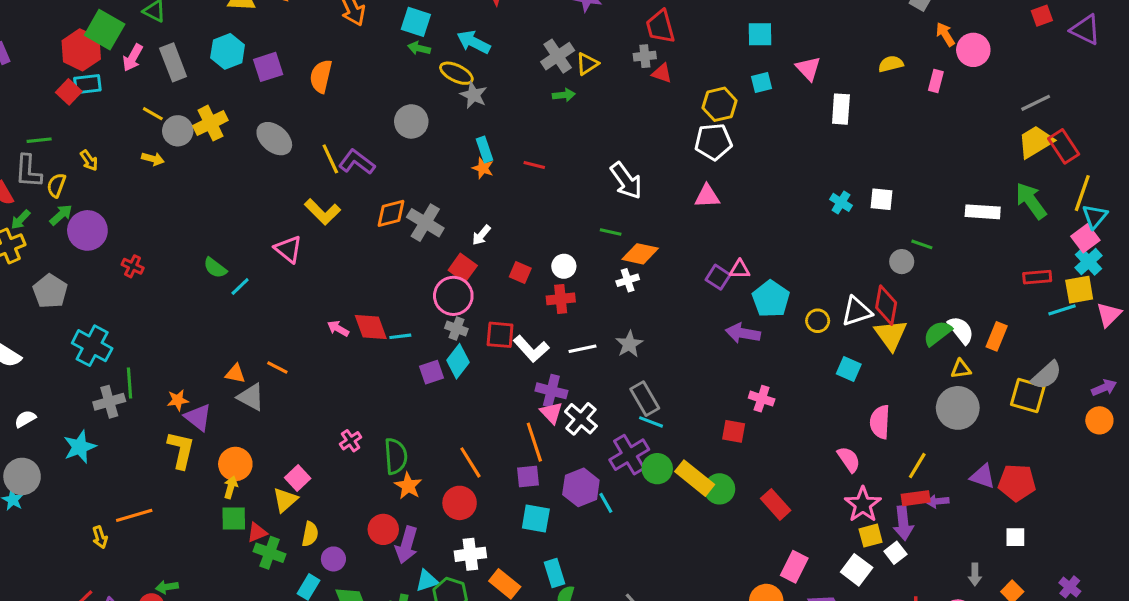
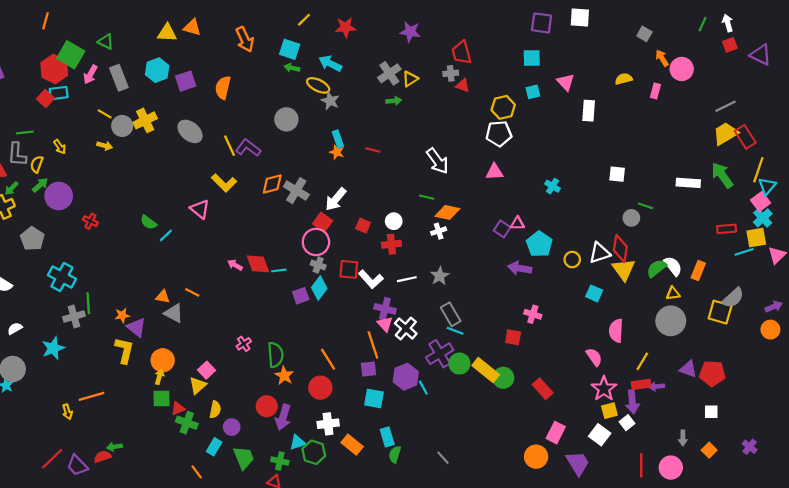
cyan cross: (841, 202) -> (552, 186), moved
white arrow: (481, 235) -> (336, 199), size x1.6

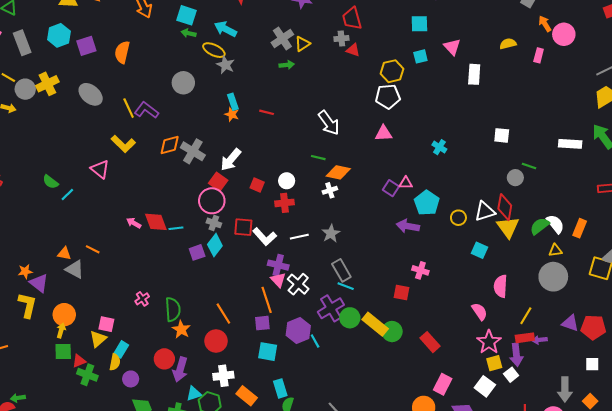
pink square: (206, 370) -> (106, 324), turned -35
gray arrow: (683, 438) -> (565, 389), size x1.6
cyan rectangle: (214, 447) -> (121, 349), moved

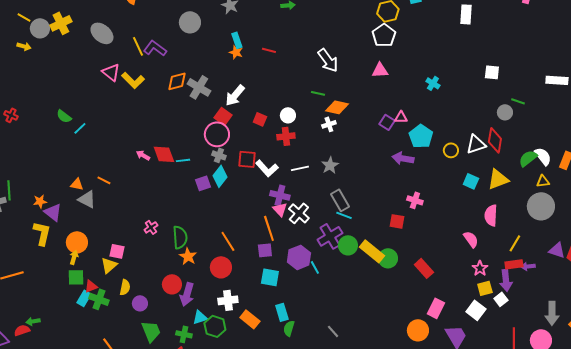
white pentagon: (388, 96) -> (384, 35), turned -30
pink triangle: (100, 169) -> (111, 72), moved
yellow triangle: (508, 227) -> (498, 179), moved, turned 45
pink star: (489, 342) -> (480, 268), size x0.7
cyan rectangle: (121, 349) -> (84, 298), moved

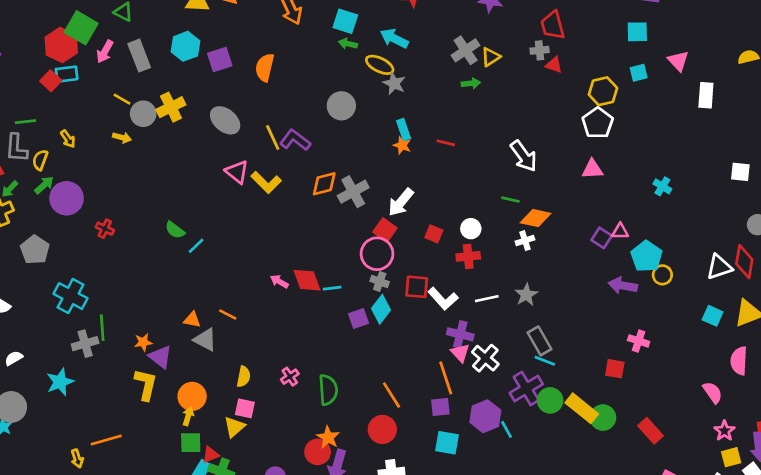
gray cross: (199, 87) -> (353, 192), turned 30
yellow circle: (451, 150) -> (662, 275), moved
orange star: (188, 256) -> (328, 437), moved
yellow semicircle: (125, 287) -> (244, 377), moved

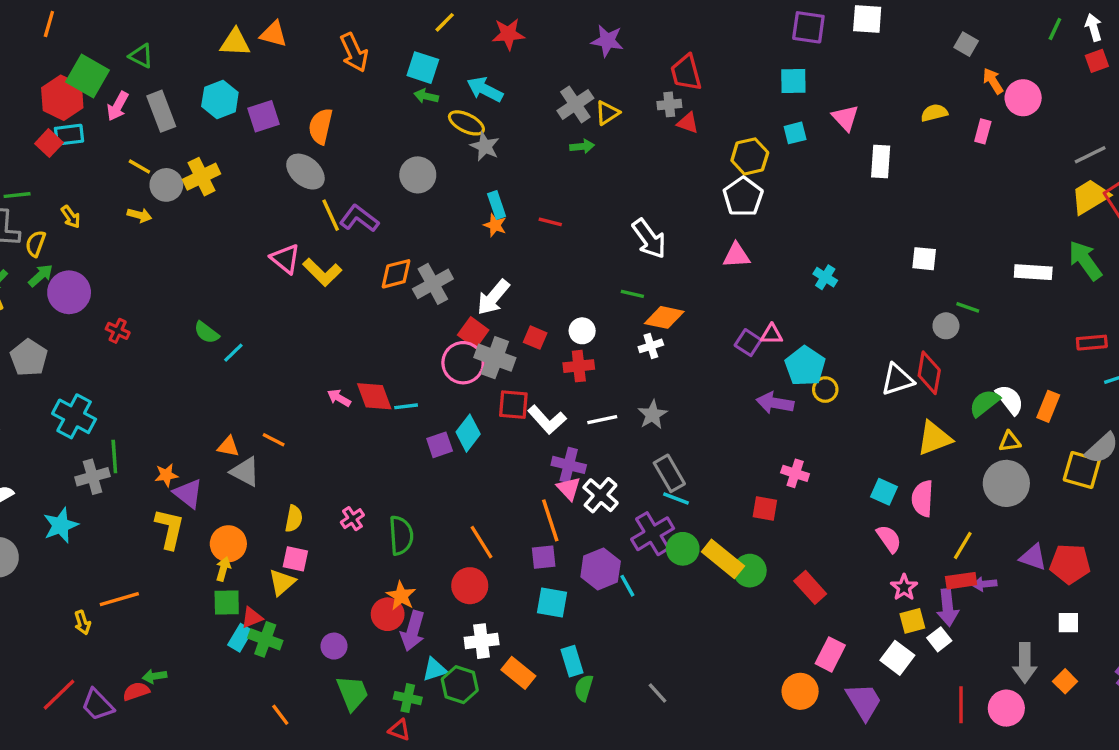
gray ellipse: (225, 120) -> (305, 172), moved
gray cross: (380, 281) -> (495, 358), moved, size x1.6
cyan square: (713, 316) -> (884, 492), moved

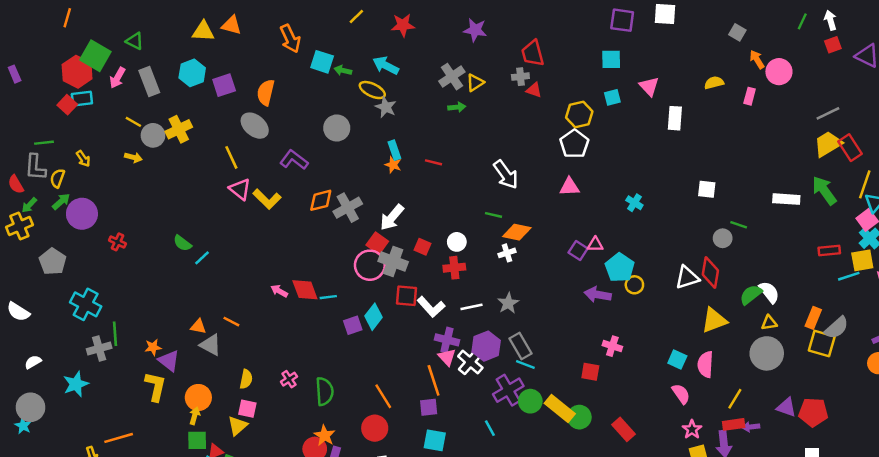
cyan square: (423, 68) -> (322, 62), moved
yellow line: (331, 215) -> (231, 157), moved
orange rectangle: (1048, 406) -> (813, 318), moved
purple hexagon: (601, 569) -> (486, 346), moved

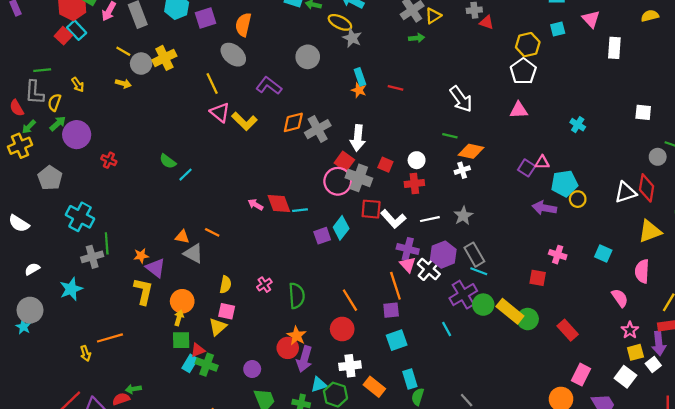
cyan rectangle: (82, 99) -> (77, 30), turned 54
white arrow: (392, 217) -> (358, 138), turned -35
cyan pentagon: (620, 268) -> (564, 183), turned 30
cyan square: (677, 360) -> (603, 253), moved
cyan square: (435, 440) -> (397, 340), turned -30

